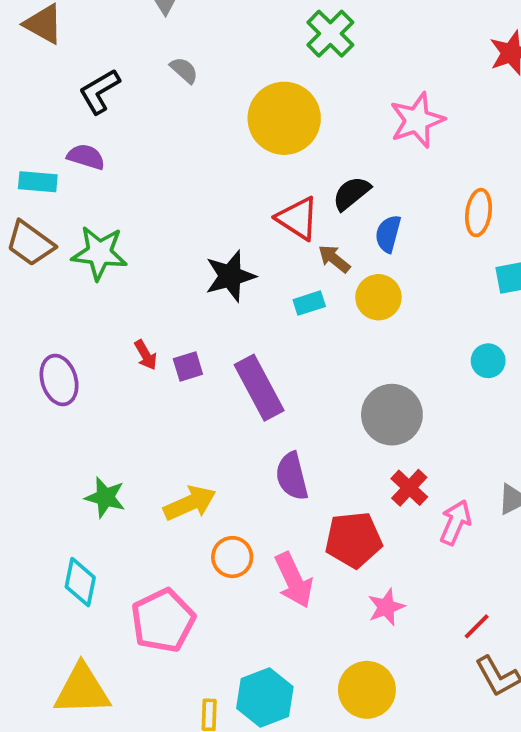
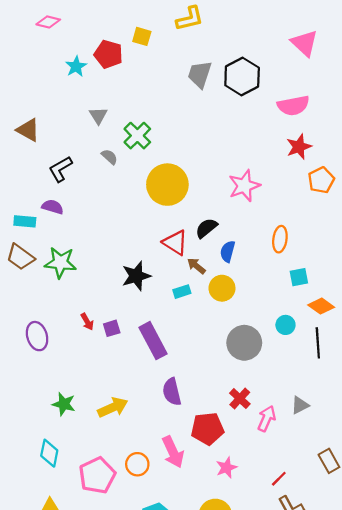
green cross: (330, 34) -> (137, 136), moved
gray circle: (392, 415) -> (244, 343), moved
orange circle: (232, 557) -> (137, 464), moved

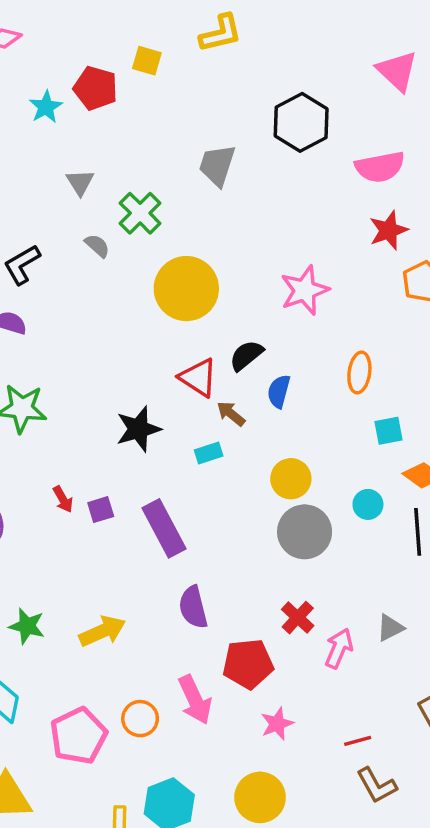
gray trapezoid: (200, 74) -> (217, 165), moved
yellow circle: (222, 288) -> (291, 479), moved
red line: (279, 479) -> (358, 741), turned 30

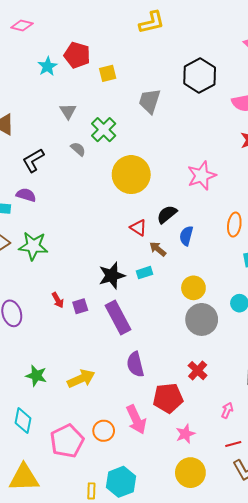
yellow square: (147, 61) -> (108, 73), moved, turned -30
red triangle: (198, 378) -> (138, 228), size x0.7
black star: (138, 429) -> (112, 276), moved
pink arrow: (339, 648) -> (227, 410), moved, size x0.7
yellow circle: (260, 797) -> (190, 473), moved

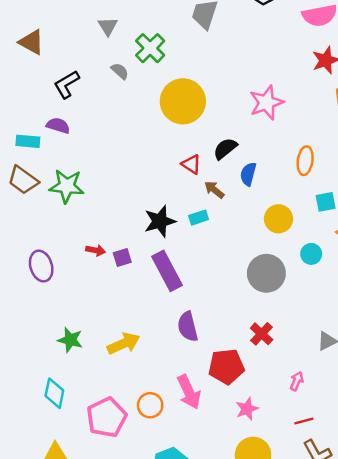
yellow circle: (193, 288) -> (278, 219), moved
red arrow: (58, 300) -> (96, 250), turned -49

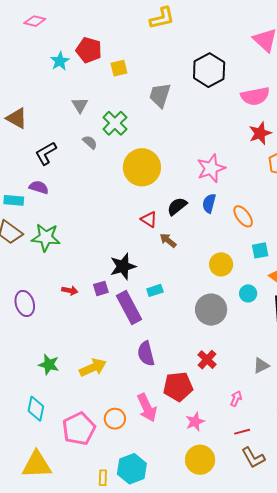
orange ellipse: (305, 161) -> (243, 216), turned -45
blue semicircle: (248, 174) -> (209, 203), moved
cyan rectangle: (199, 218) -> (155, 290), moved
purple square: (122, 258) -> (101, 288), moved

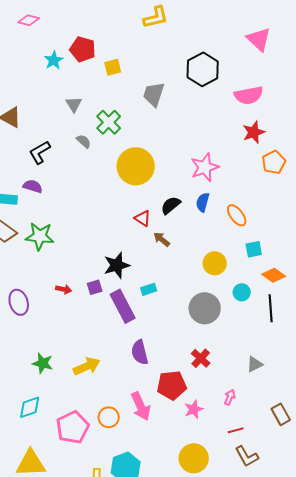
cyan diamond: (36, 409) -> (30, 407), turned 60
pink star: (195, 422) -> (194, 409), moved

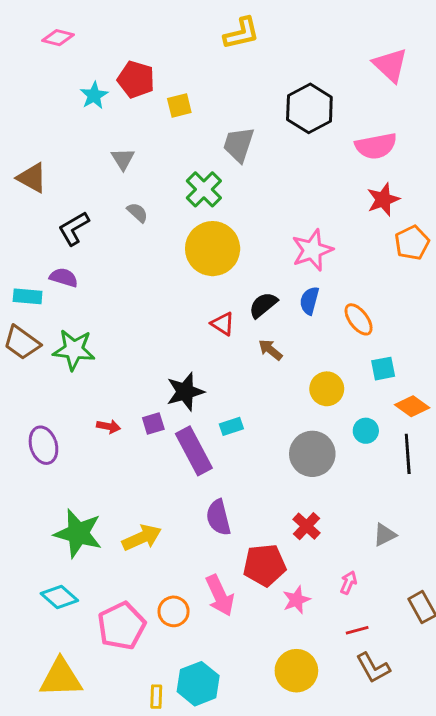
green cross: (109, 122) -> (204, 189), moved
brown arrow: (162, 239) -> (270, 350), moved
green star: (43, 363) -> (78, 533), size x1.6
cyan diamond: (30, 407) -> (59, 597), turned 60

